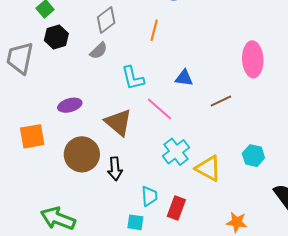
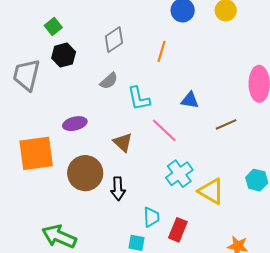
gray semicircle: (99, 51) -> (109, 81), moved
brown triangle: (118, 122) -> (123, 142), size x0.7
orange square: (32, 136) -> (36, 153), size x1.4

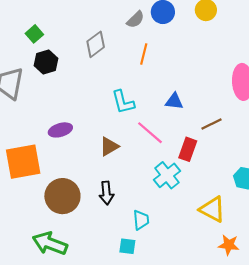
gray semicircle: (109, 81) -> (135, 20), moved
brown triangle: (123, 142) -> (109, 147), turned 50
brown circle: (85, 173) -> (62, 196), moved
yellow triangle: (211, 191) -> (212, 209), moved
red rectangle: (178, 230) -> (188, 149), moved

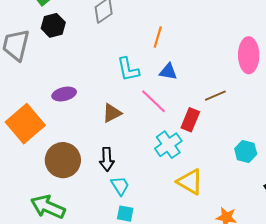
orange line: (144, 54) -> (158, 37), moved
blue triangle: (174, 101) -> (168, 72), moved
orange square: (23, 162) -> (25, 124), turned -33
yellow triangle: (212, 209) -> (190, 182), moved
cyan trapezoid: (141, 220) -> (120, 186), moved, turned -30

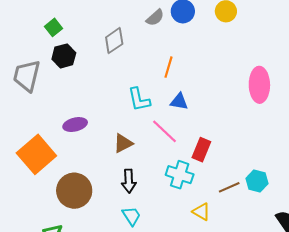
brown line: (215, 96) -> (229, 187), moved
cyan cross: (168, 145) -> (180, 175), turned -36
black arrow: (107, 159) -> (129, 181), moved
yellow triangle: (190, 182) -> (201, 212), size x0.7

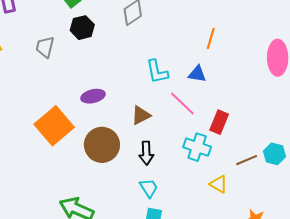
orange line: (168, 67) -> (211, 38), moved
gray trapezoid: (27, 76) -> (45, 47), size x0.7
brown circle: (74, 191) -> (102, 145), moved

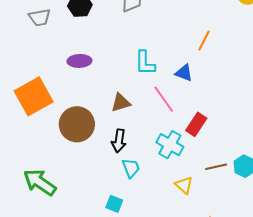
gray trapezoid: (45, 47) -> (40, 17), turned -125
purple ellipse: (93, 96) -> (79, 61), moved
cyan trapezoid: (149, 188) -> (131, 168), moved

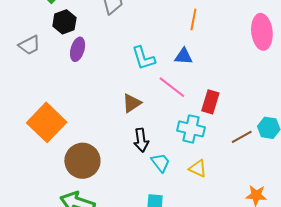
purple ellipse: (79, 61) -> (78, 49), moved, turned -55
brown circle: (77, 124) -> (82, 161), moved
yellow triangle: (184, 185) -> (198, 168), moved

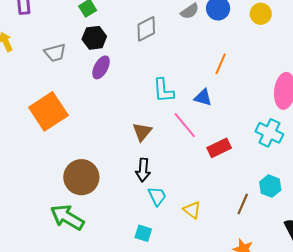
red rectangle: (210, 102) -> (219, 148), turned 35
brown triangle: (132, 103) -> (142, 132), turned -30
orange square: (47, 122) -> (48, 111), moved
cyan cross: (191, 129) -> (269, 133), moved
brown line: (242, 137) -> (243, 204), moved, turned -50

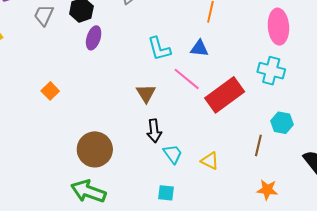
gray trapezoid: (55, 53) -> (44, 15), moved, turned 140
orange square: (48, 111) -> (50, 91), size x0.5
red rectangle: (219, 148) -> (225, 95), size x1.6

